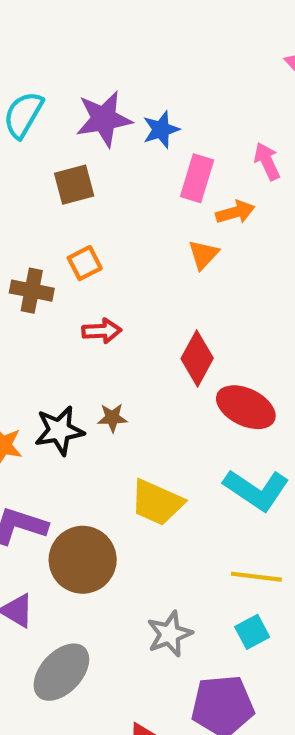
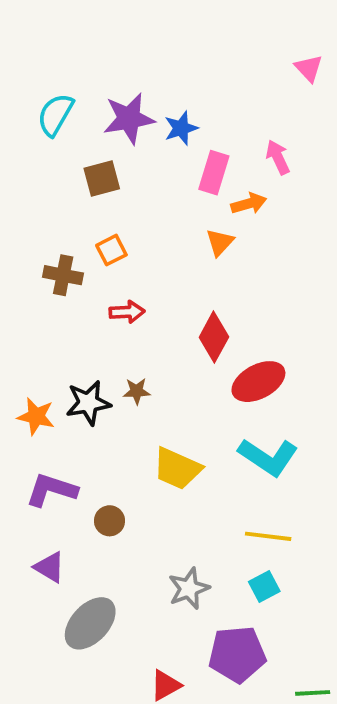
red ellipse: (246, 407) -> (258, 382), turned -54
brown circle: (83, 560) -> (110, 521), size x0.5

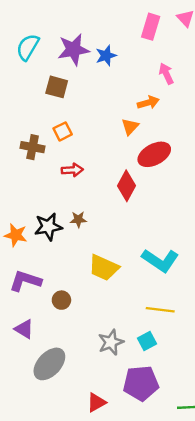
pink rectangle: (214, 173) -> (151, 27), moved
brown square: (102, 178) -> (57, 87), turned 30
red ellipse: (258, 382) -> (154, 154), moved
cyan square: (264, 587) -> (147, 341), moved

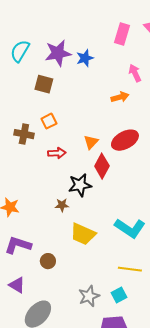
orange triangle: (130, 127) -> (91, 142), moved
brown star: (78, 219) -> (62, 205), moved
black star: (48, 227) -> (80, 185), moved

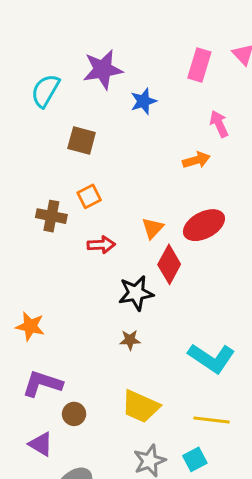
purple star: (58, 53) -> (103, 69), moved
brown star: (62, 205) -> (130, 340), moved
yellow trapezoid: (83, 234) -> (141, 406), moved
brown circle: (48, 261) -> (74, 414), moved

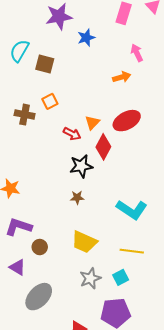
cyan semicircle: (45, 91) -> (19, 51), moved
red arrow: (101, 245) -> (72, 134), moved, turned 30

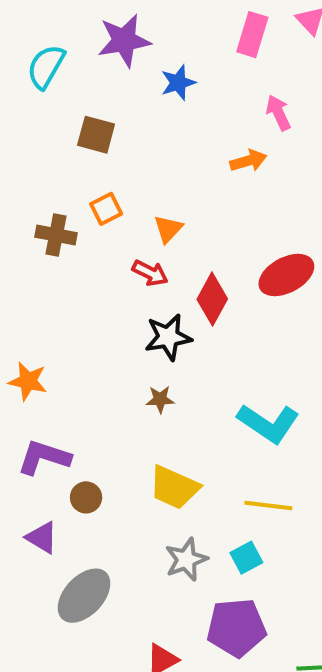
cyan semicircle: (19, 51) -> (46, 67), moved
red ellipse: (127, 121) -> (286, 275), moved
orange triangle: (92, 123) -> (168, 229), moved

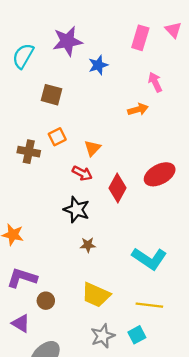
black star: (168, 337) -> (77, 210), moved, turned 30

